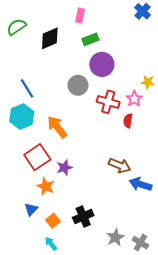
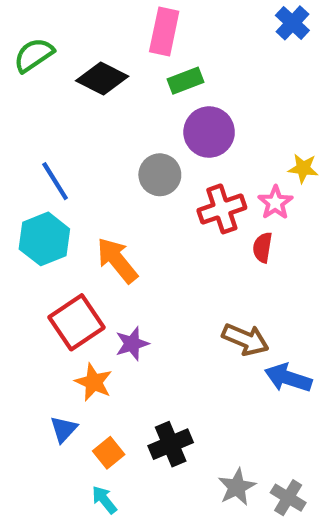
pink rectangle: (80, 15) -> (164, 32), size x1.5
black diamond: (50, 38) -> (102, 79), turned 50
red cross: (108, 102) -> (222, 209), turned -35

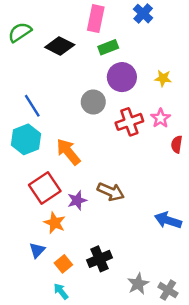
blue cross: (292, 23) -> (143, 14), moved
yellow star: (303, 168) -> (163, 78), moved
red semicircle: (263, 247) -> (177, 144), moved
brown arrow: (245, 339) -> (111, 192), moved

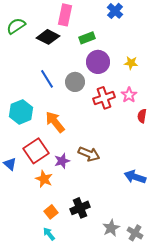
pink rectangle: (96, 19) -> (65, 15), moved
blue line: (32, 106) -> (47, 79), moved
blue triangle: (37, 250) -> (10, 164), moved, turned -32

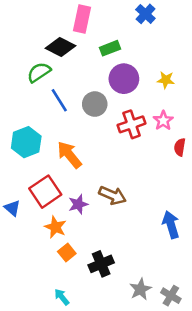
green semicircle: (16, 26) -> (39, 72), moved
blue arrow: (135, 177) -> (171, 225), turned 55
orange square: (51, 212) -> (67, 252), moved

